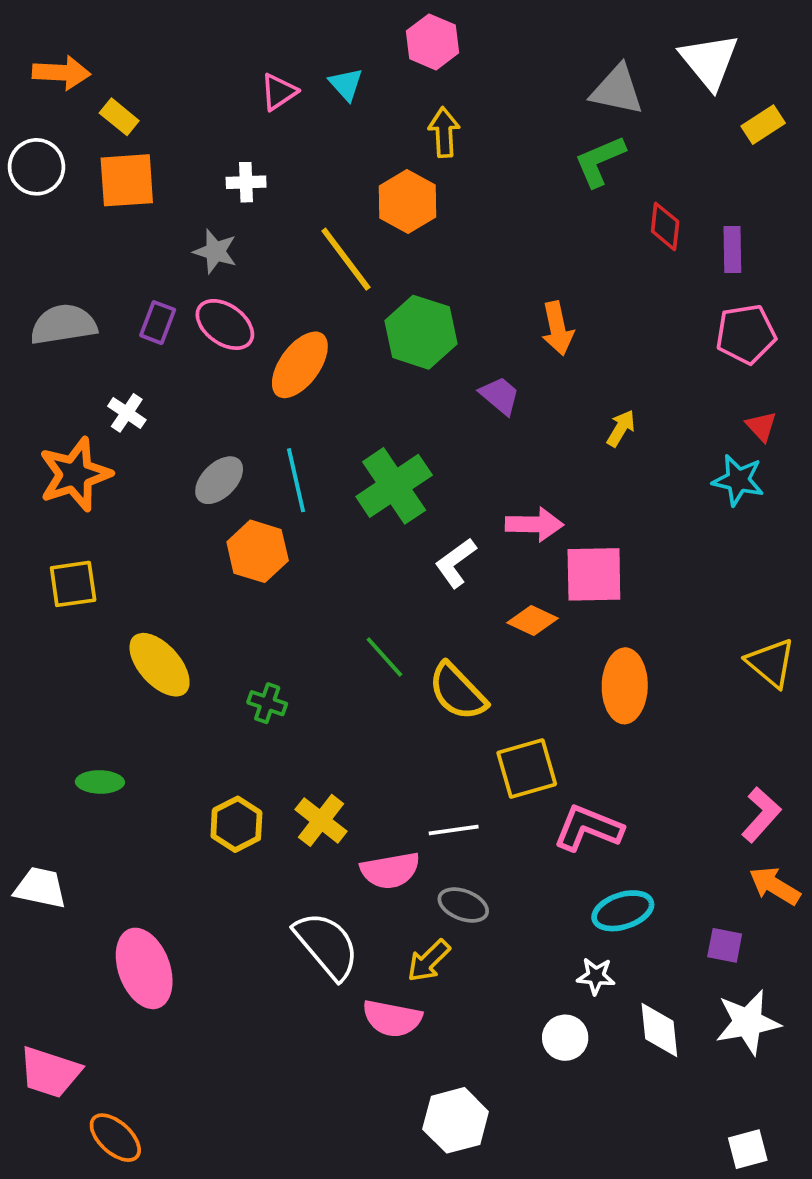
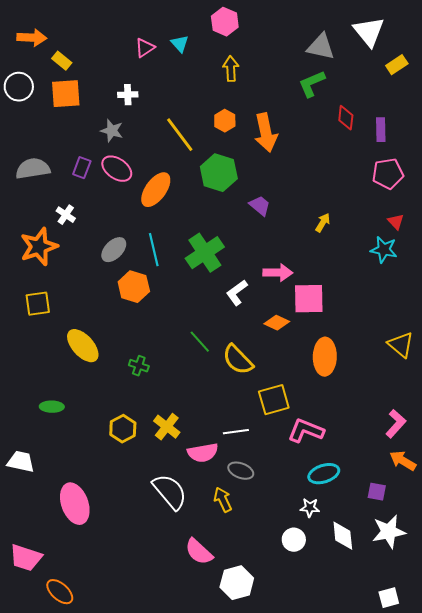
orange hexagon: (407, 201) -> (225, 121), moved, size x0.7
orange arrow: (557, 328) -> (266, 133), moved, size x1.4
yellow arrow: (429, 961) -> (223, 500), turned 110
pink semicircle: (392, 1018) -> (199, 552), moved, turned 32

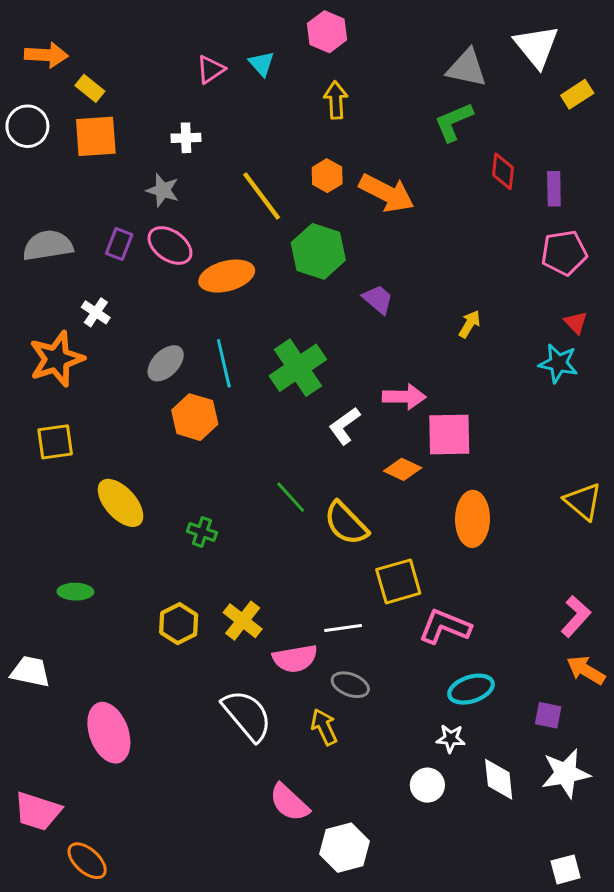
orange arrow: (266, 133) -> (387, 193), turned -51
orange ellipse: (156, 190) -> (227, 276), turned 39

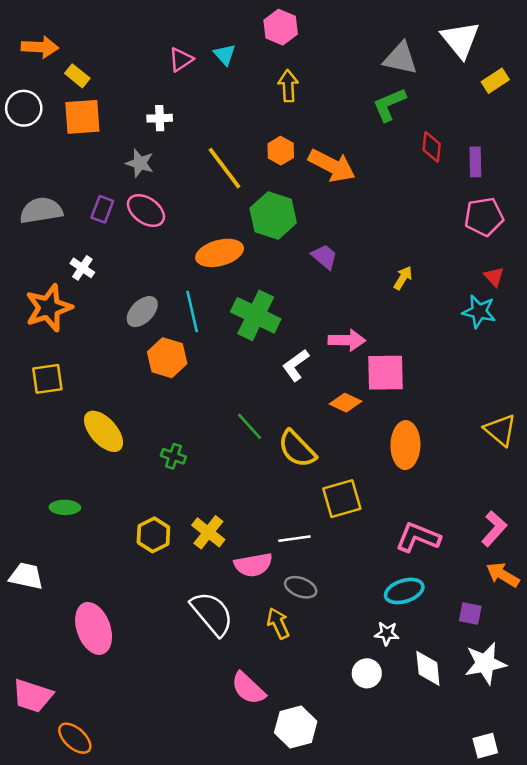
orange ellipse: (227, 276) -> (220, 253), moved
green cross: (298, 368) -> (256, 315), turned -30
pink L-shape: (445, 627) -> (418, 537), moved

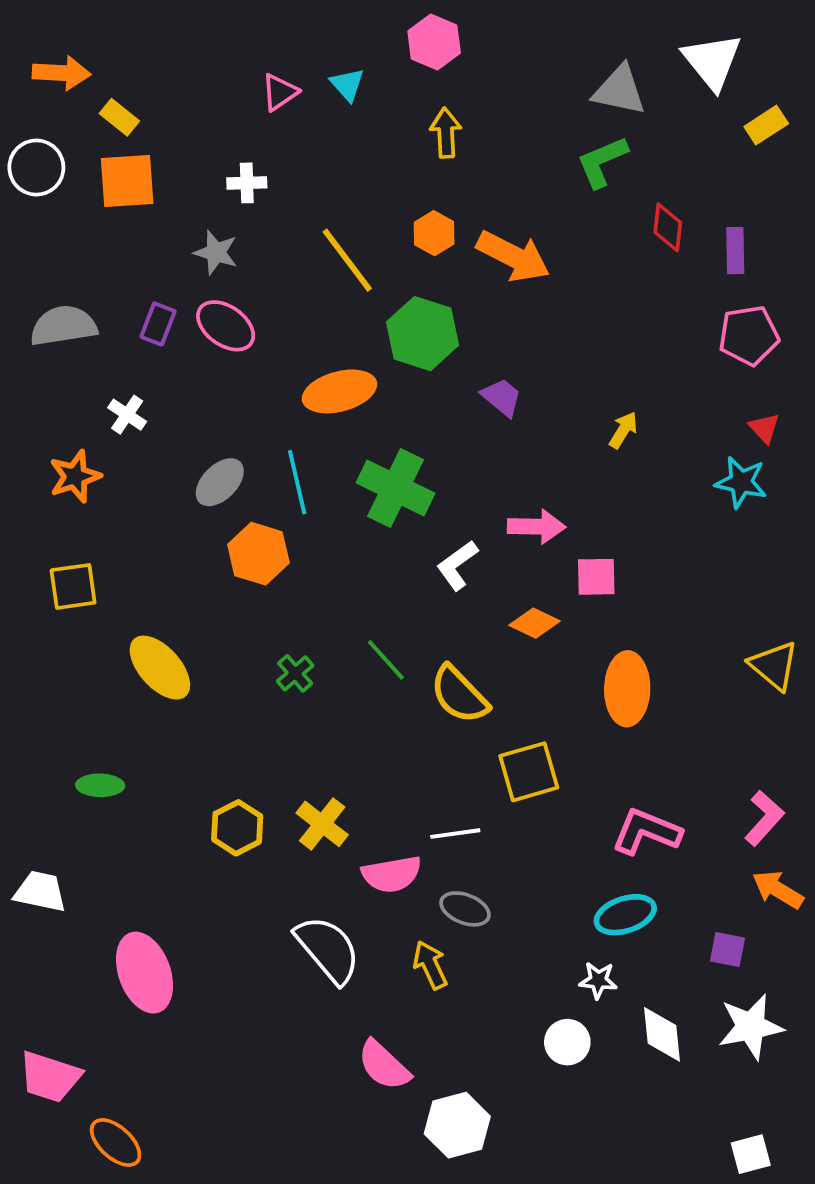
orange star: (49, 308) -> (75, 476), size x0.7
pink square: (385, 373) -> (596, 577), size x0.7
green cross: (173, 456) -> (295, 673), moved, turned 30

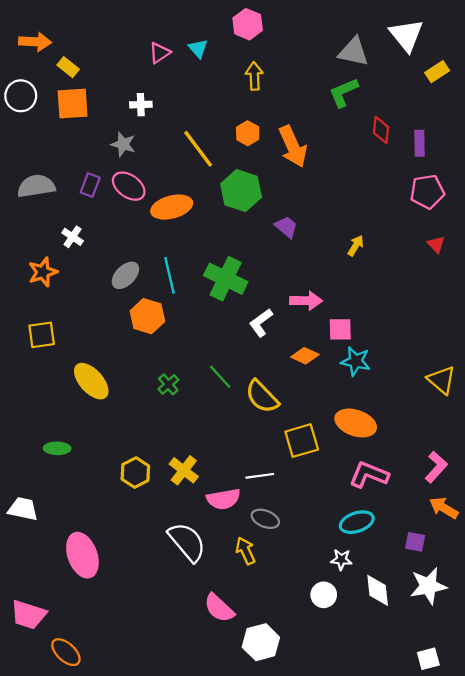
orange arrow: (513, 256) -> (293, 146), turned 39
orange ellipse: (340, 391) -> (172, 207), moved
cyan star: (741, 482) -> (356, 361), moved
orange ellipse: (627, 689) -> (356, 423), moved, turned -72

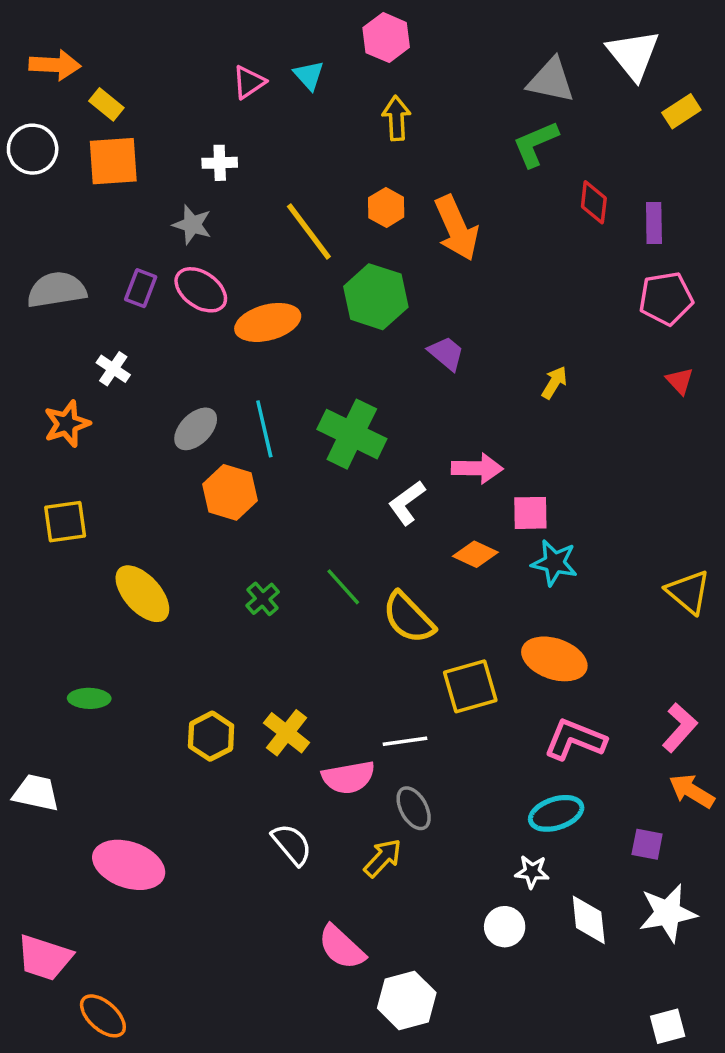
gray ellipse: (265, 519) -> (414, 808), turned 40
white semicircle: (187, 542) -> (292, 844), size x0.7
yellow arrow: (245, 551) -> (383, 858), turned 68
pink ellipse: (82, 555) -> (129, 865), turned -51

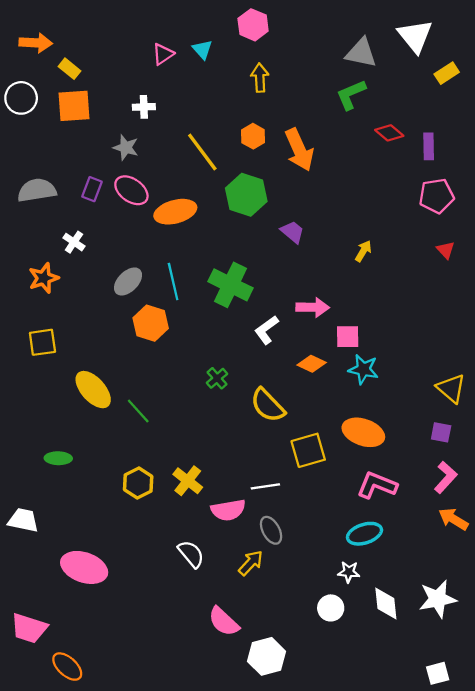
red diamond: (594, 202) -> (389, 133), turned -56
green line: (343, 587) -> (138, 411), moved
green cross: (263, 599) -> (217, 378), moved
purple square: (647, 844) -> (441, 432), moved

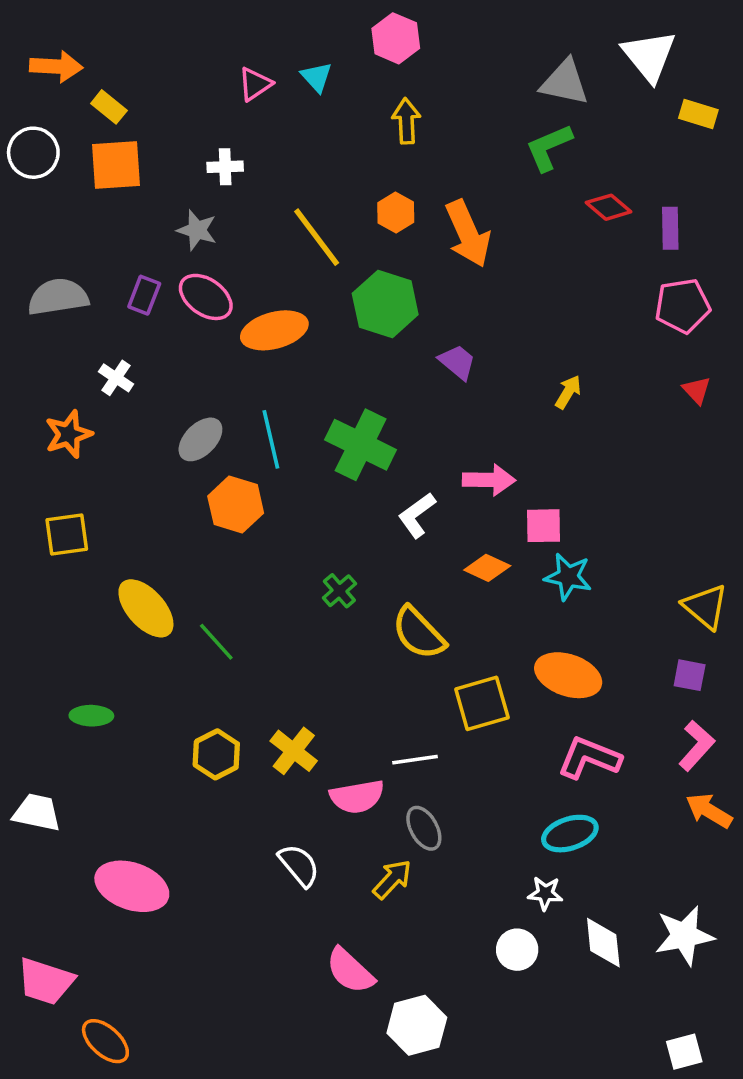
yellow rectangle: (447, 73) -> (698, 114), turned 50

